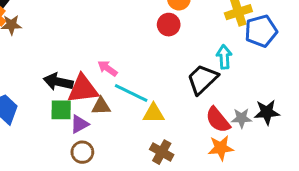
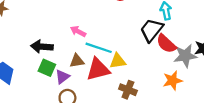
red triangle: (83, 89) -> (98, 69), moved
green square: (61, 110) -> (47, 68), turned 30
gray star: (241, 118) -> (185, 56), size x1.5
red semicircle: (218, 120) -> (166, 44), moved

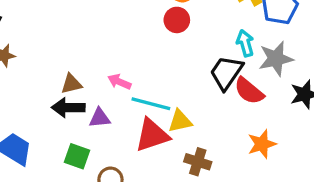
gray star: (185, 56) -> (276, 59), moved
brown triangle: (77, 61) -> (71, 84), moved
green square: (47, 68) -> (77, 156), moved
purple triangle: (62, 77) -> (100, 118), moved, turned 35

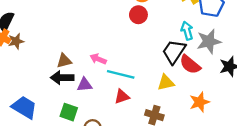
yellow triangle: (180, 121) -> (166, 83), moved
red triangle: (152, 135) -> (122, 97), size x0.6

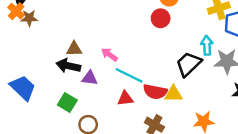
red semicircle: (190, 64) -> (155, 92), moved, turned -40

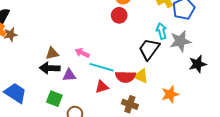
yellow triangle: (173, 94) -> (141, 76), turned 35

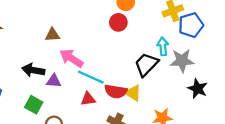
brown triangle: (52, 53) -> (52, 35), moved
pink arrow: (82, 53) -> (72, 58), size x1.5
black star: (198, 64) -> (198, 89), turned 30

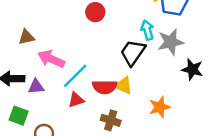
cyan line: (91, 77) -> (75, 76), turned -60

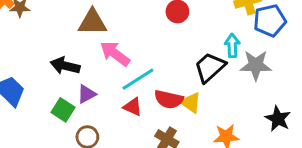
brown triangle: (26, 37) -> (92, 22), size x1.5
black star: (192, 69) -> (278, 119), moved
purple triangle: (36, 87) -> (86, 94), moved, turned -36
red triangle: (76, 100) -> (133, 107), turned 30

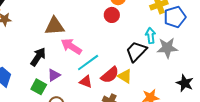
black arrow: (65, 66) -> (38, 57), turned 114
red semicircle: (169, 99) -> (110, 75), turned -48

